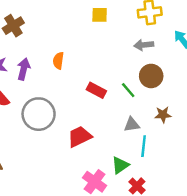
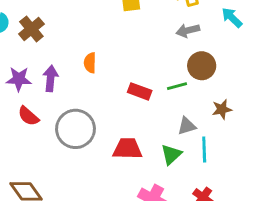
green line: (128, 90) -> (177, 86), turned -56
red trapezoid: (80, 137) -> (127, 149), turned 35
green triangle: (120, 165) -> (171, 155), moved

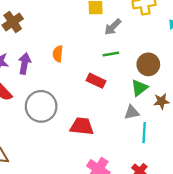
gray arrow: (188, 30) -> (113, 27), moved, turned -36
green line: (177, 86) -> (111, 54), moved
green triangle: (171, 155) -> (139, 88), moved

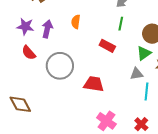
green line: (111, 54) -> (121, 24), turned -72

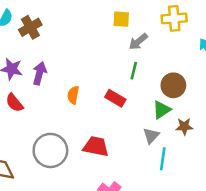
orange semicircle: (76, 22) -> (73, 95), moved
gray circle: (60, 66) -> (50, 150), moved
gray triangle: (137, 74) -> (151, 136), turned -40

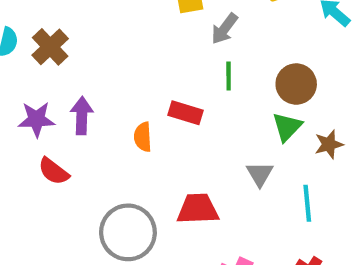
red rectangle: (115, 98) -> (185, 113), moved
gray triangle: (151, 136) -> (260, 174), moved

